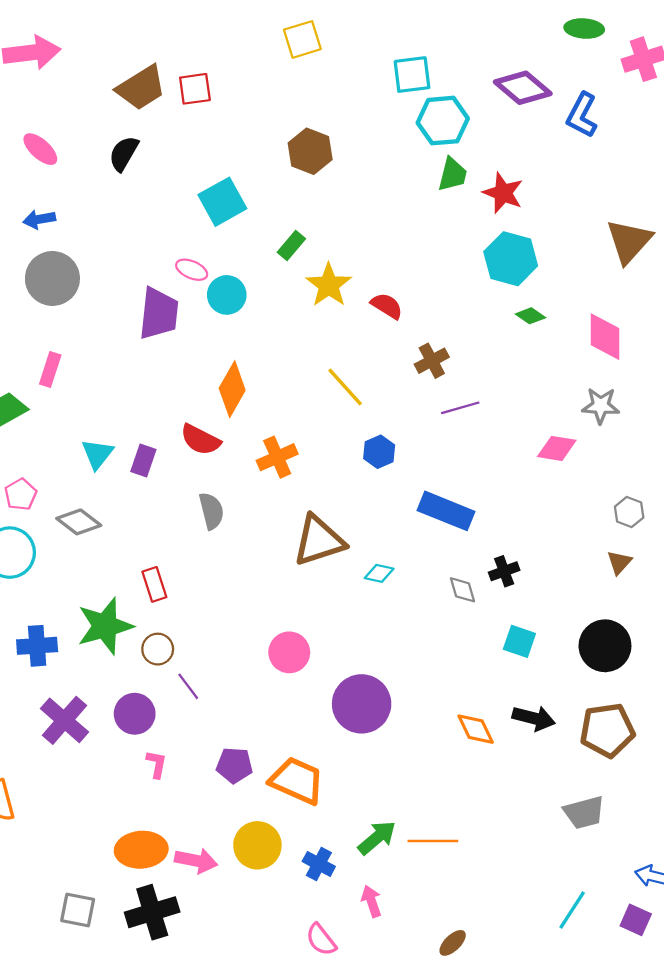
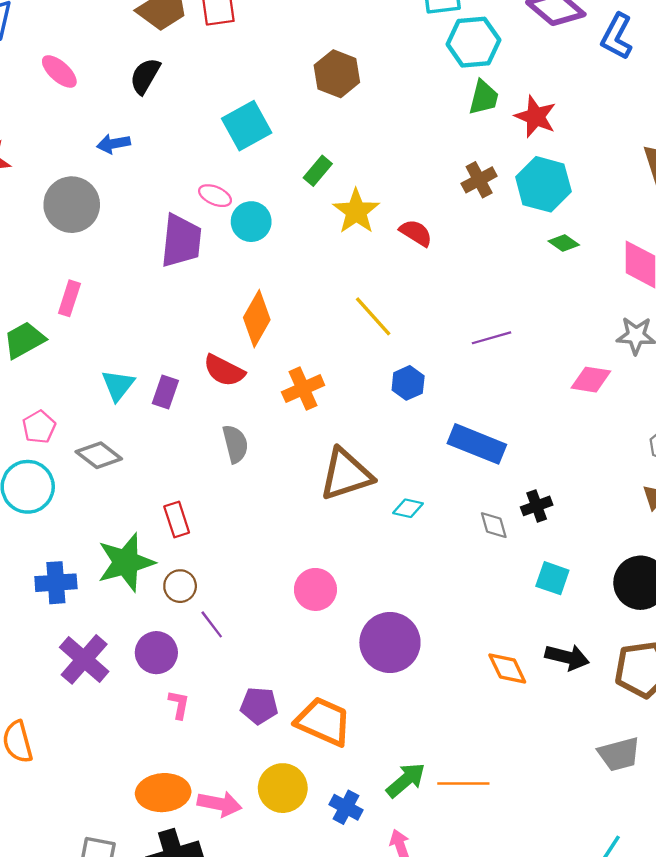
blue arrow: (39, 219) -> (113, 144), moved
brown cross: (432, 361) -> (479, 180), moved

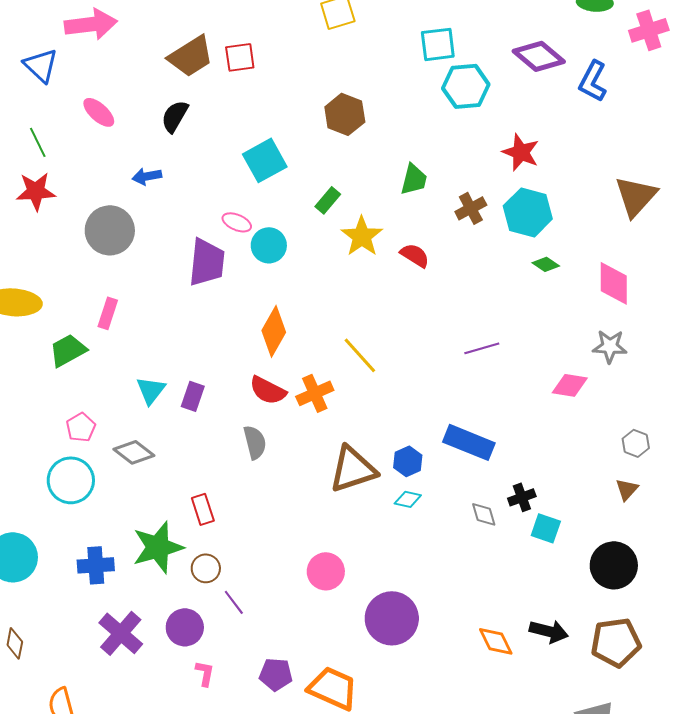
green trapezoid: (484, 97) -> (414, 179), moved
yellow line: (373, 316) -> (360, 355), moved
red semicircle: (224, 371) -> (268, 390), moved
blue hexagon: (408, 383) -> (408, 461), moved
cyan square: (552, 578) -> (546, 528), moved

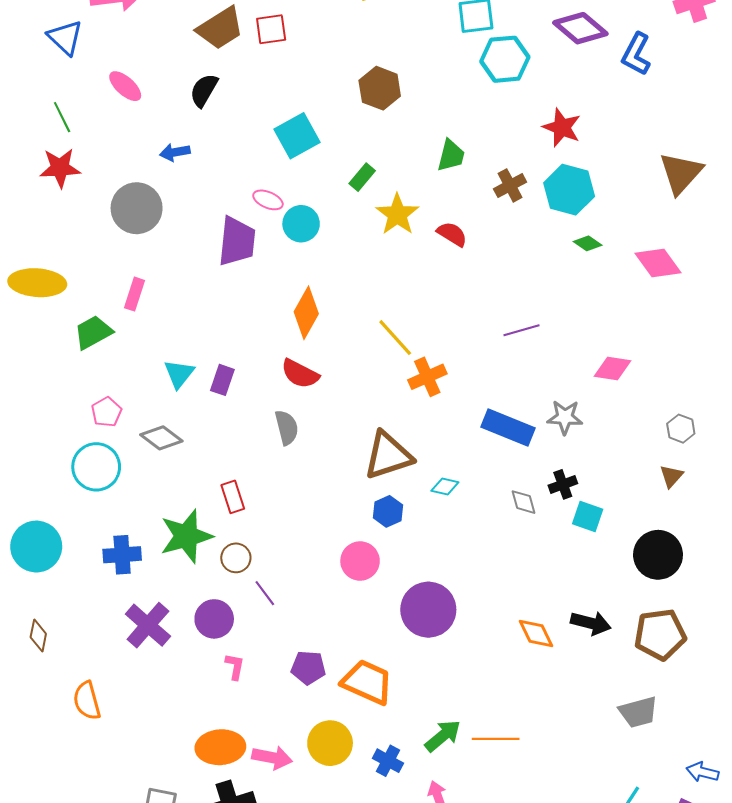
pink diamond: (614, 283) -> (658, 263), turned -36
gray star: (610, 346) -> (565, 417), moved
orange cross: (315, 393) -> (427, 377), moved
blue hexagon: (408, 461) -> (388, 511), moved

